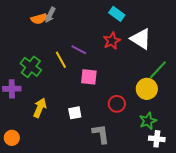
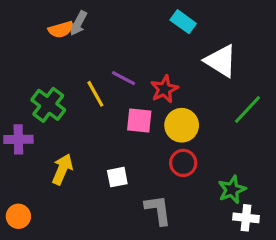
red star: (112, 41) -> (164, 89), moved
yellow circle: (147, 89) -> (182, 125), moved

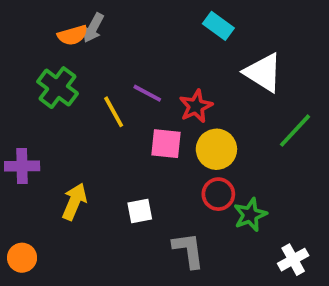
green cross: (48, 105) -> (58, 88), moved
green star: (232, 190) -> (250, 215), moved
white cross: (246, 218) -> (293, 260), turned -35

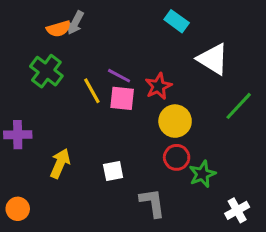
pink square: (166, 144) -> (122, 98), moved

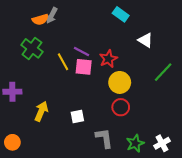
white triangle: (213, 59) -> (145, 40), size x0.7
green star: (202, 174) -> (135, 143), moved

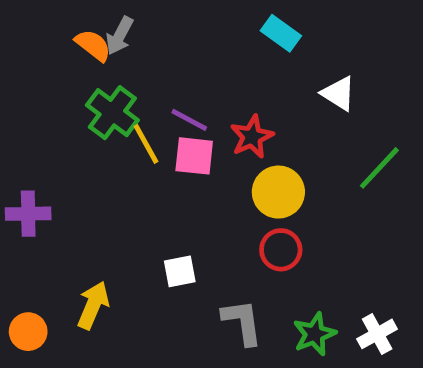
orange semicircle: (40, 20) -> (93, 45), turned -126
green cross: (32, 48) -> (112, 113), moved
yellow arrow: (41, 111) -> (93, 305), moved

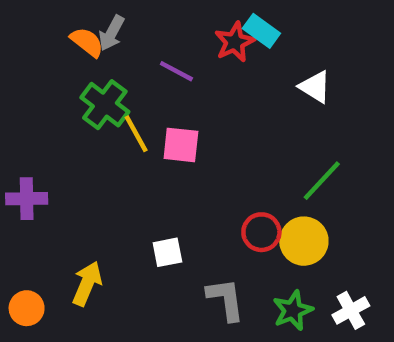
purple line: (189, 120) -> (176, 71), moved
red star: (252, 137) -> (235, 42), moved
green line: (379, 168) -> (322, 181), moved
yellow circle: (278, 192) -> (304, 241), moved

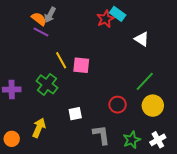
purple line: (176, 71) -> (41, 32), moved
green cross: (105, 105) -> (47, 84), moved
yellow circle: (304, 241) -> (153, 106), moved

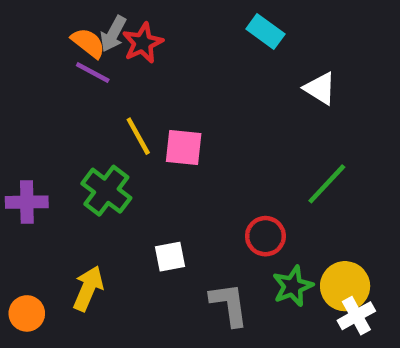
red star: (105, 19) -> (143, 43), moved
yellow circle: (153, 106) -> (345, 286), moved
green star: (132, 140) -> (293, 286), moved

